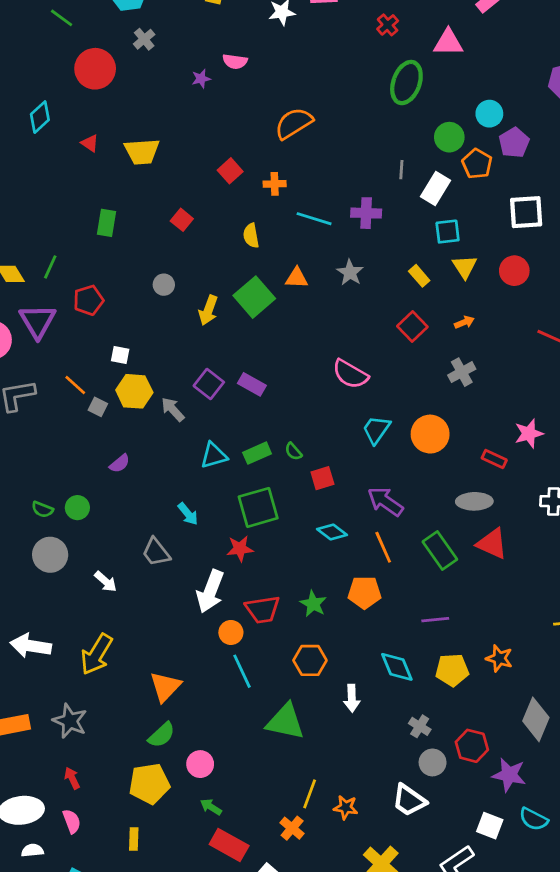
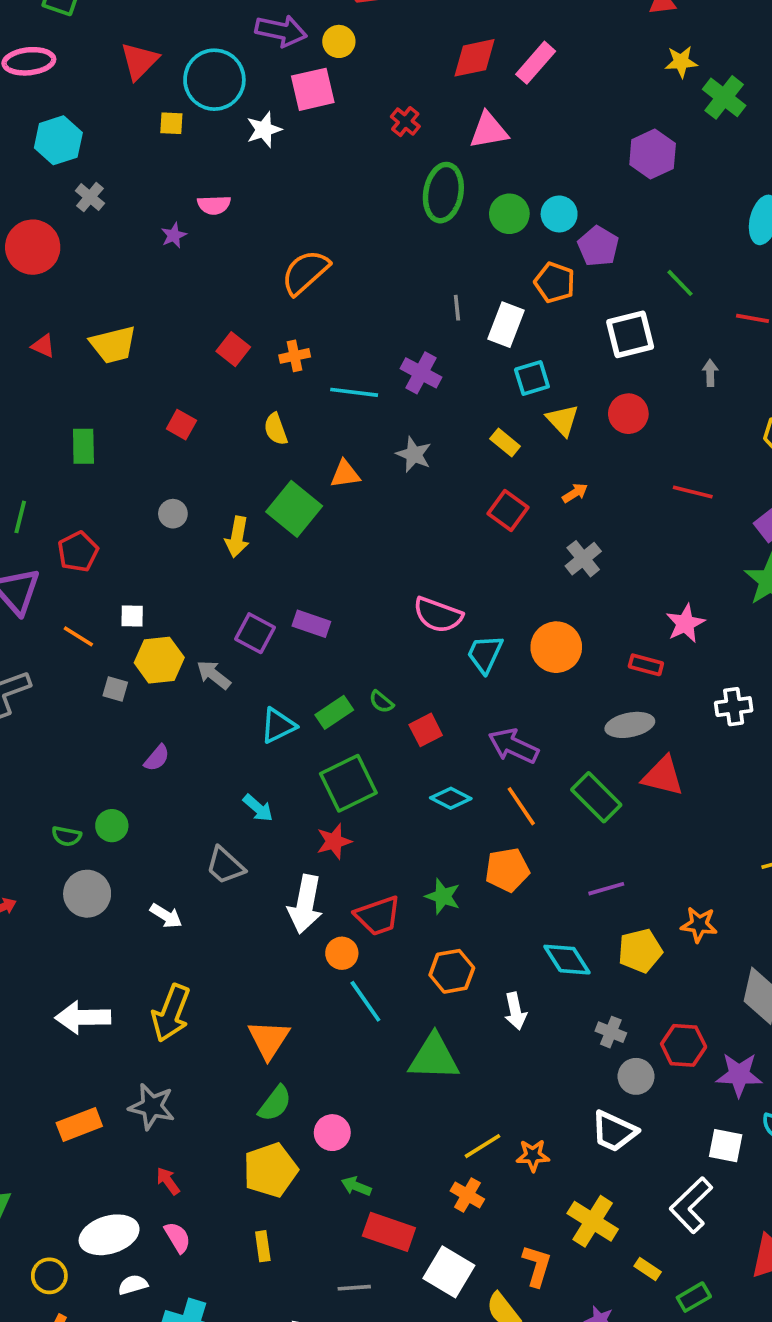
green circle: (449, 137) -> (509, 214), moved
purple cross: (366, 213) -> (421, 373), turned 36
pink semicircle: (350, 374) -> (438, 615), moved
orange line: (75, 385) -> (78, 636), moved
yellow line: (310, 794) -> (482, 1146), turned 48

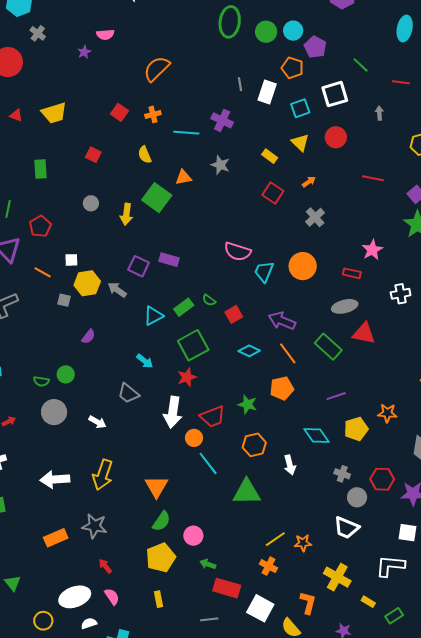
cyan square: (532, 378) -> (300, 108), moved
white L-shape: (691, 1205) -> (390, 566), turned 52

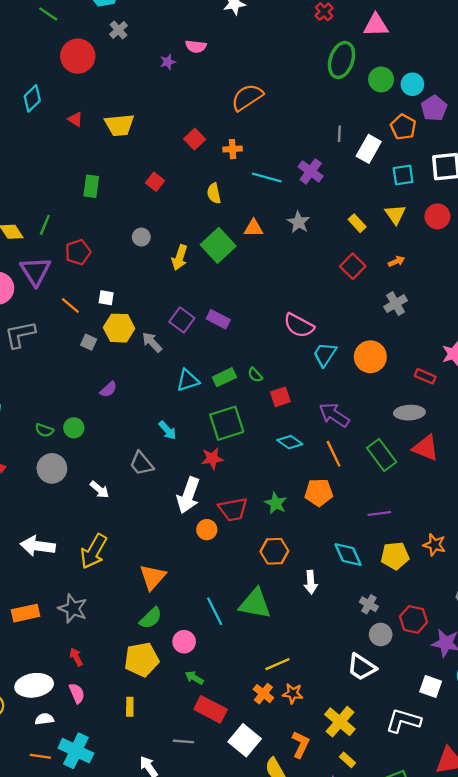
cyan line: (208, 463) -> (215, 611), moved
orange star: (303, 543) -> (293, 693), moved
yellow rectangle: (368, 602) -> (348, 760), moved

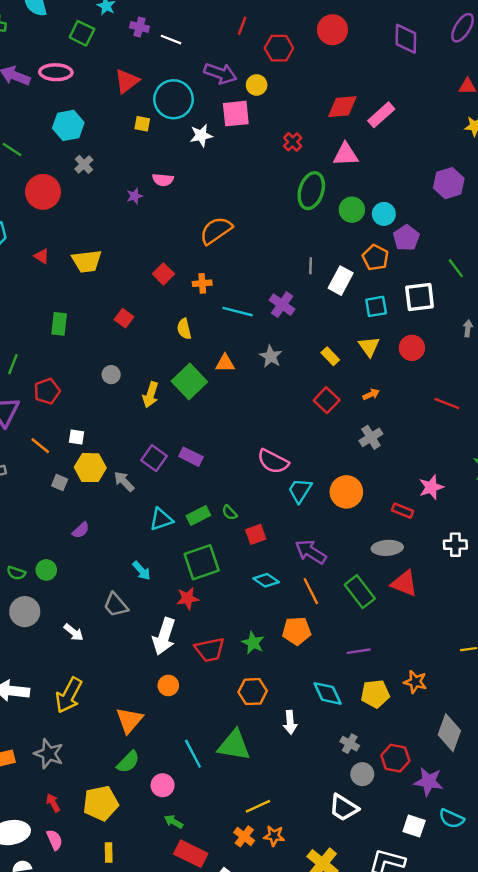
orange circle: (207, 530) -> (168, 685), moved
yellow pentagon: (142, 660) -> (101, 803), moved

